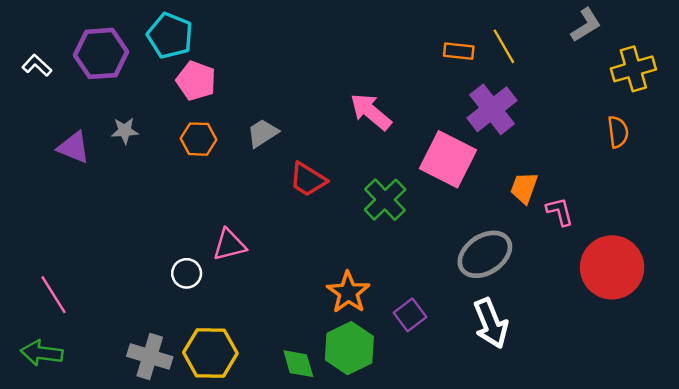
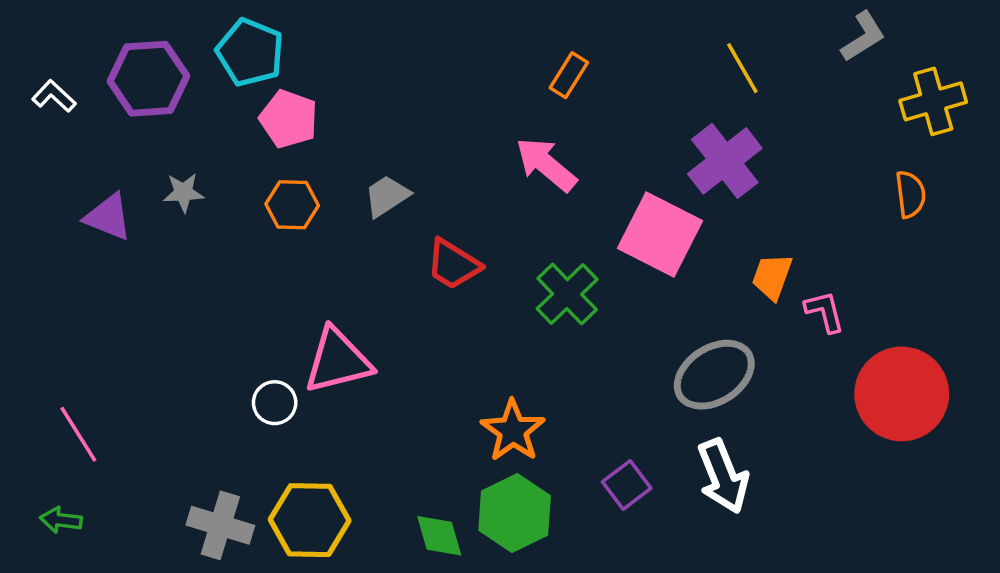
orange rectangle: (459, 51) -> (569, 75), moved, turned -64
pink triangle: (229, 245) -> (338, 361), size x1.4
purple square: (410, 315) -> (627, 485), moved
green arrow: (42, 353) -> (61, 520), size x0.7

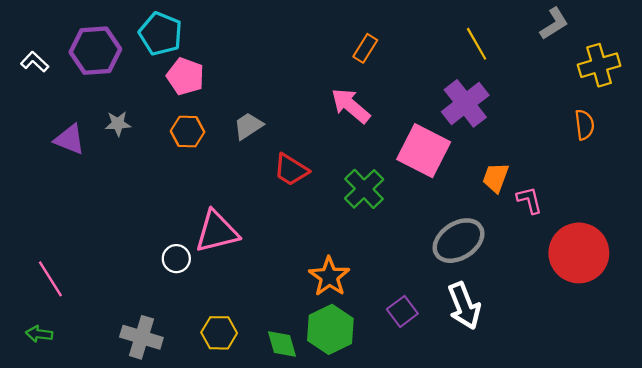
yellow hexagon: (310, 520) -> (219, 333), moved, size x0.7

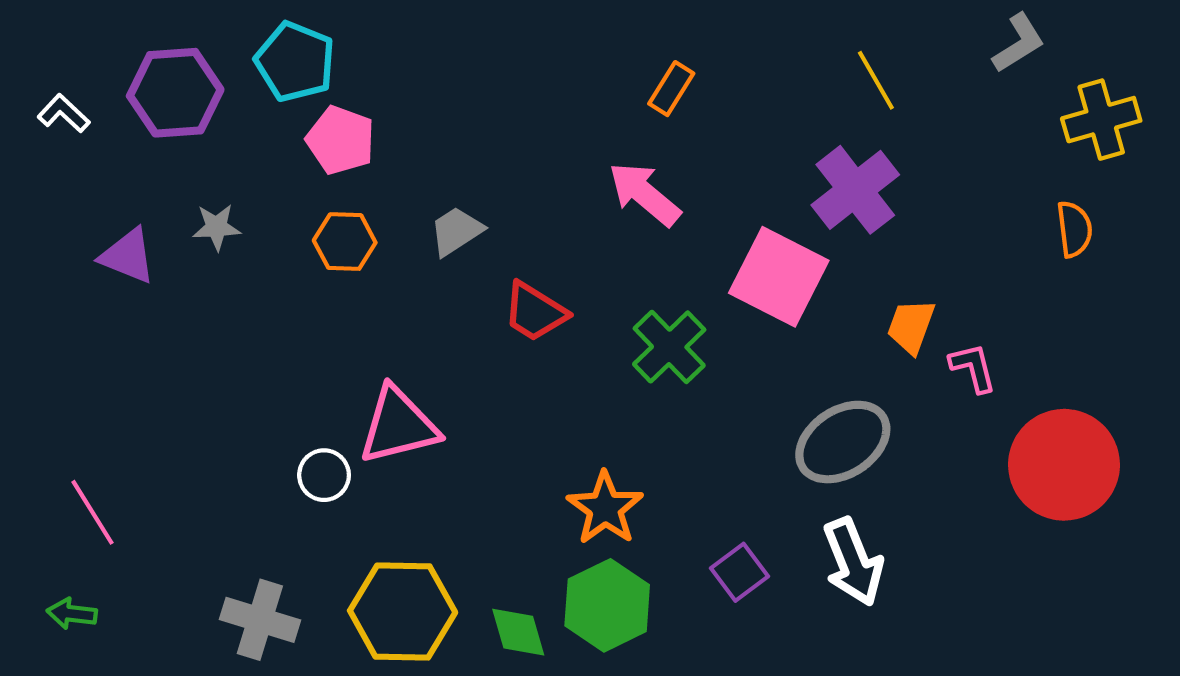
yellow hexagon: (219, 333) -> (403, 612), size x1.6

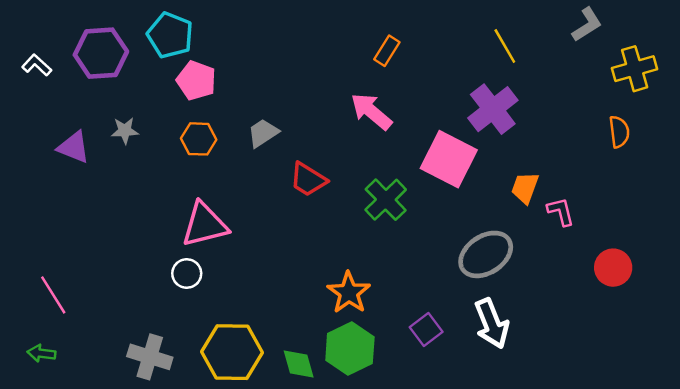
pink triangle: (398, 425) -> (205, 225), moved
red circle: (1064, 465) -> (613, 268), size x0.6

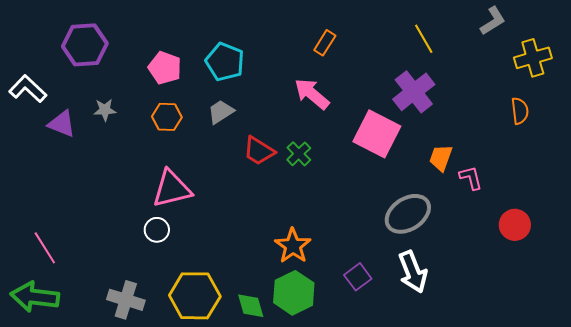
cyan pentagon: (170, 35) -> (225, 62), moved
white L-shape: (37, 65) -> (28, 89), moved, size x1.5
green cross: (386, 200) -> (299, 154), moved, size x0.7
green arrow: (41, 353) -> (35, 297), size x2.0

